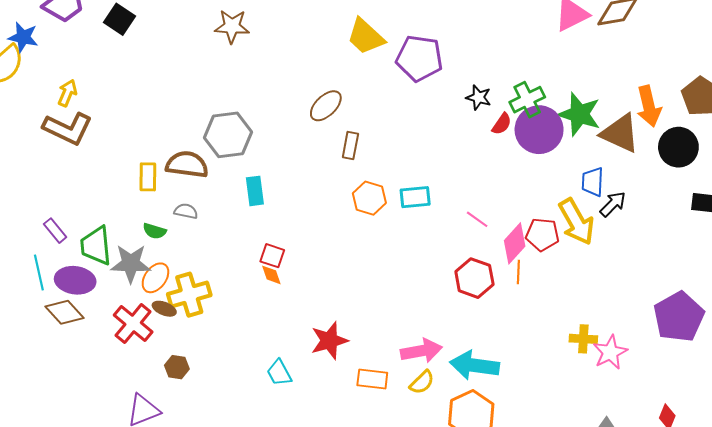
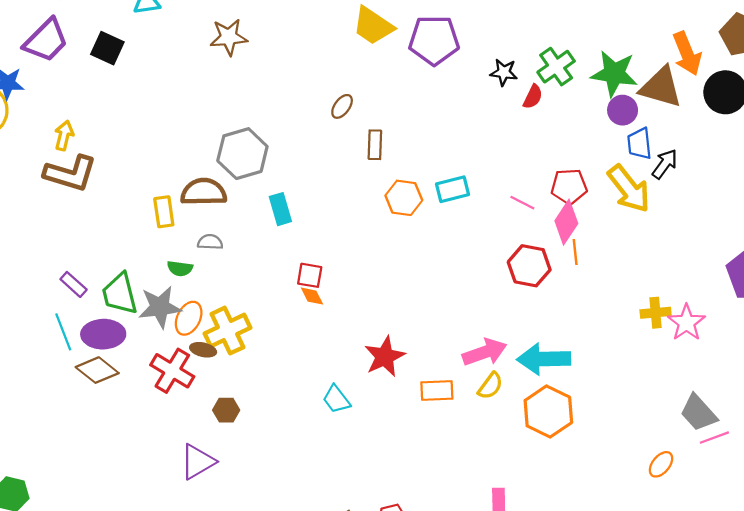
brown ellipse: (326, 106) -> (342, 106), size x0.7
purple circle: (539, 130) -> (623, 110), moved, size x0.6
red pentagon: (542, 234) -> (569, 186), moved

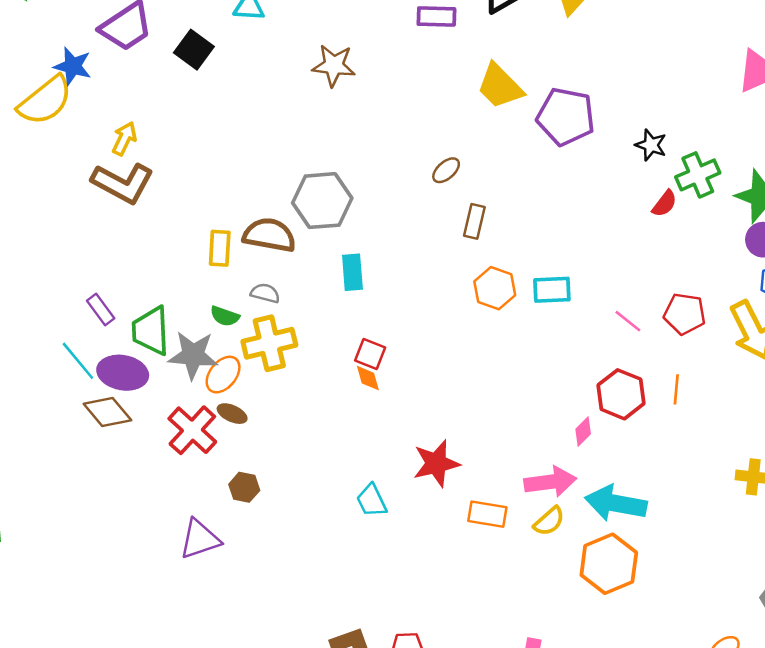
black star: (504, 72) -> (651, 145), moved
pink diamond: (566, 222) -> (583, 431), moved, size x0.6
yellow cross: (227, 331) -> (269, 343), moved
cyan line: (63, 332) -> (78, 361), turned -30

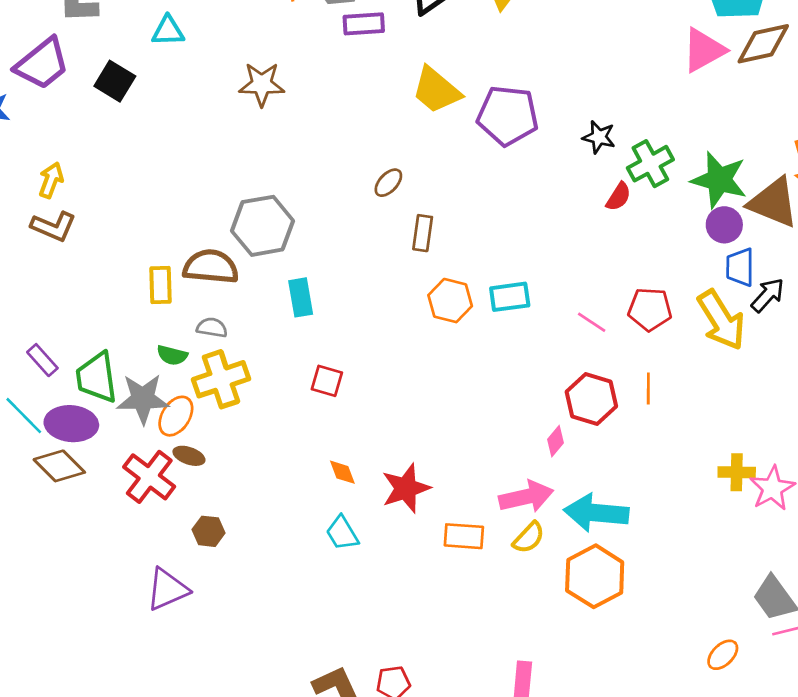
brown L-shape: (123, 183) -> (53, 226), size x0.7
orange diamond: (368, 378) -> (342, 472), moved

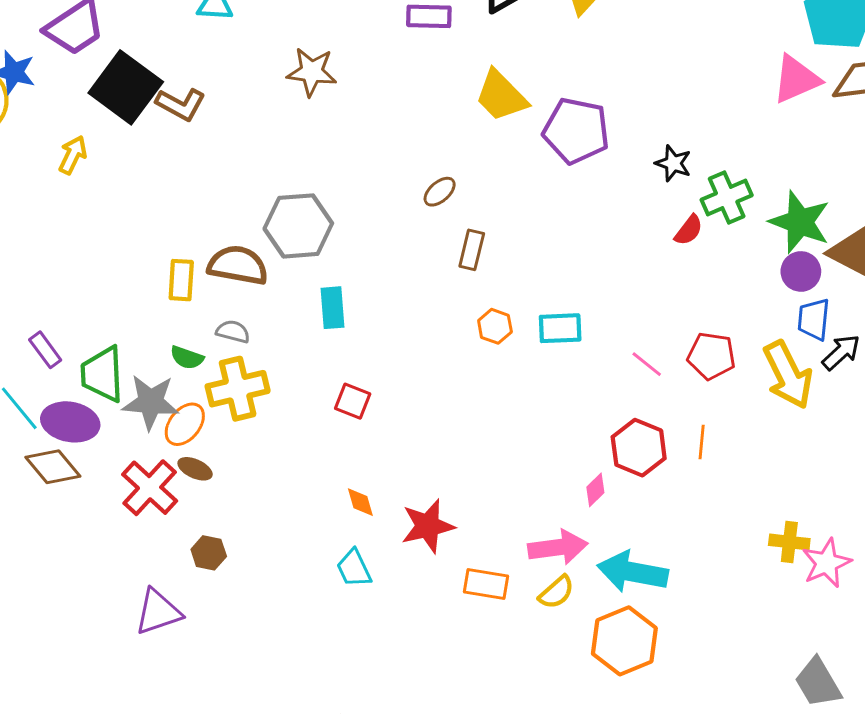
black square: (115, 81) -> (126, 87), moved, size x1.6
brown L-shape: (53, 226) -> (181, 104), moved
orange hexagon: (450, 301) -> (495, 326), size x0.7

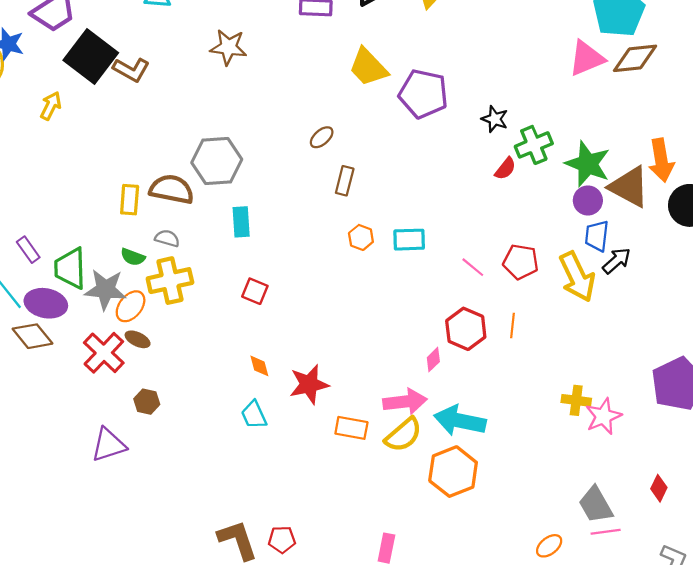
yellow semicircle: (556, 592) -> (403, 435), size x1.4

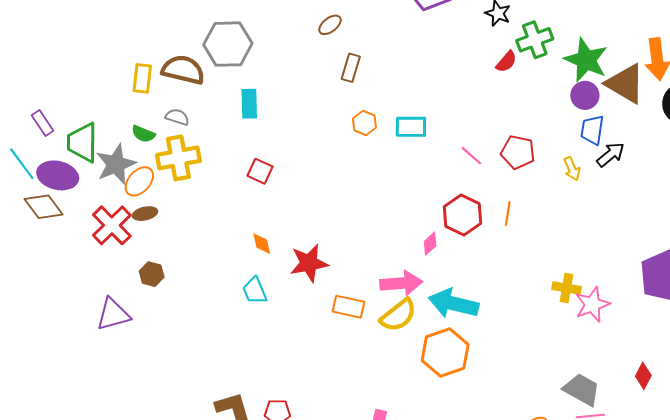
yellow arrow: (577, 277) -> (572, 169), size x0.5
gray star: (105, 289) -> (116, 164), turned -30
brown ellipse: (138, 339) -> (145, 214), turned -40
gray trapezoid: (596, 505) -> (582, 390), turned 147

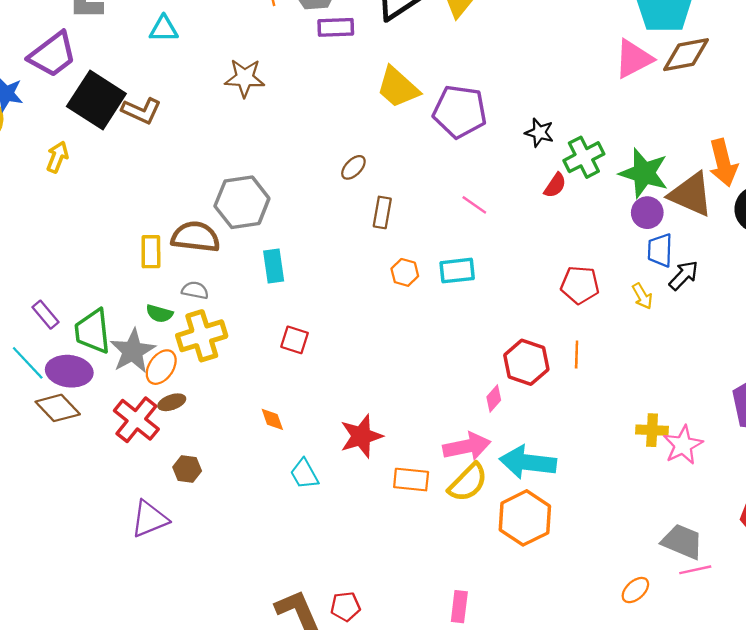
pink line: (471, 156) -> (474, 205), moved
orange diamond: (262, 244) -> (272, 419), moved

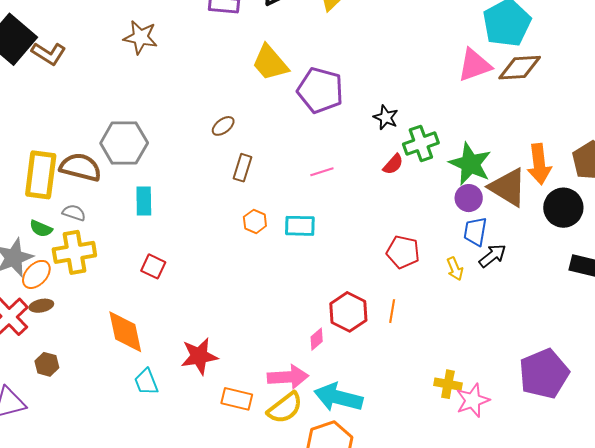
pink line: (474, 205) -> (322, 172), turned -60
yellow rectangle: (151, 252) -> (41, 175), size x1.6
orange diamond: (272, 419) -> (125, 332), size x2.0

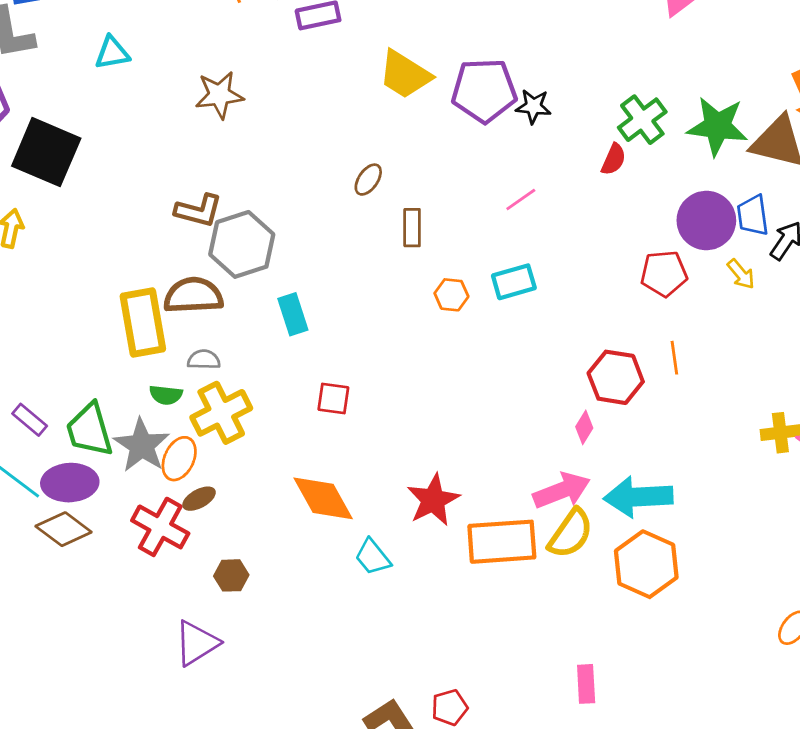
brown L-shape: (49, 53) -> (199, 211), moved
black star: (386, 117) -> (533, 106), moved
purple circle: (469, 198) -> (706, 220), moved, size x1.5
orange rectangle: (237, 399) -> (502, 542), size x1.6

